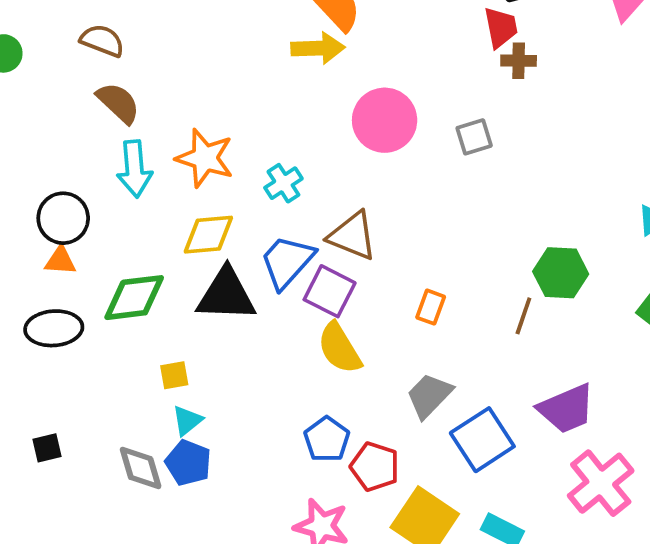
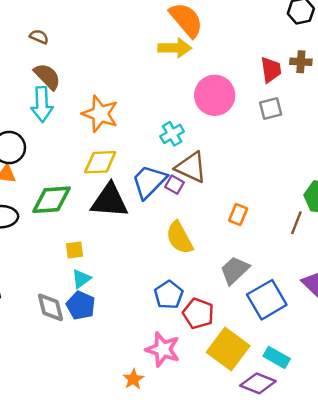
red trapezoid: (501, 27) -> (271, 70), moved
brown semicircle: (102, 41) -> (39, 37), size x0.7
cyan arrow: (135, 169) -> (42, 104), moved
cyan cross: (283, 183) -> (172, 134), moved
purple square: (330, 291) -> (175, 185), moved, size x0.6

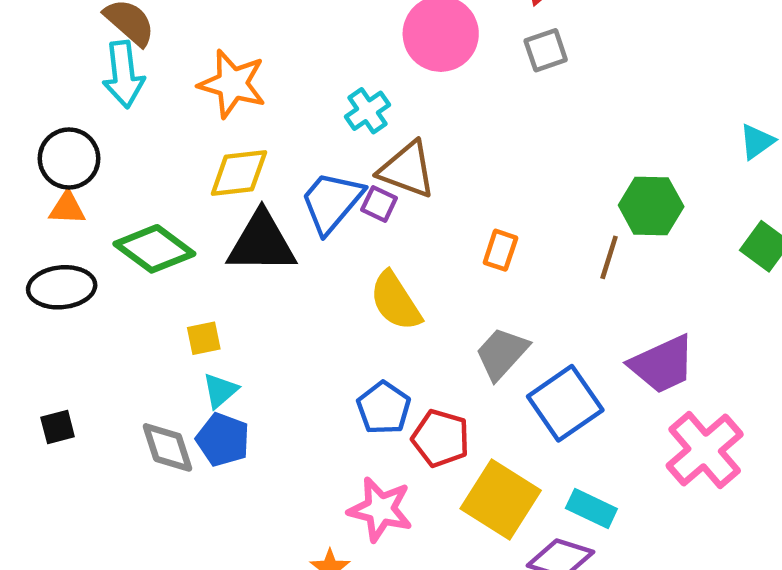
green diamond: (51, 200) -> (154, 249), turned 45

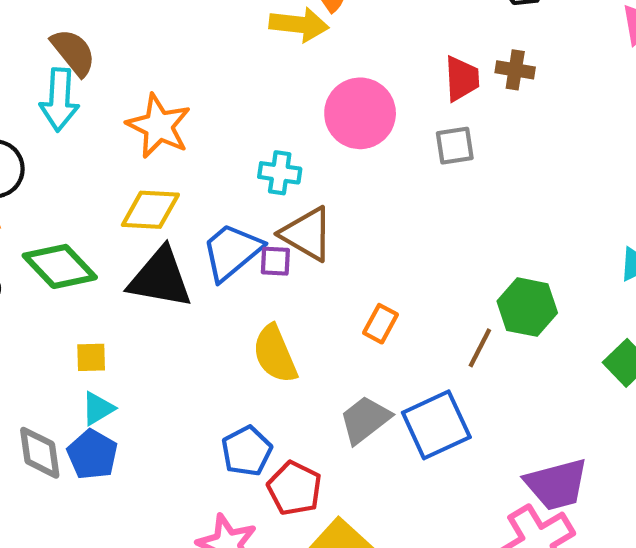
cyan cross: (367, 111) -> (280, 173), turned 33
purple square: (379, 204) -> (275, 261), turned -32
purple trapezoid: (662, 364) -> (556, 484), moved
blue square: (565, 403) -> (436, 425), moved

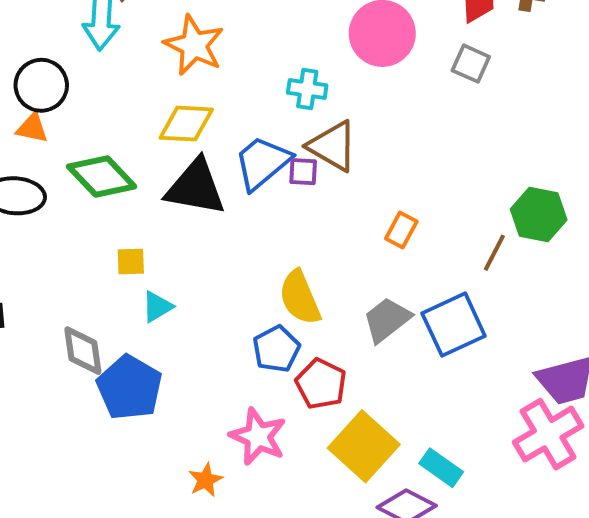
gray square: (455, 146) -> (471, 64), turned 33
yellow semicircle: (275, 354) -> (300, 298), moved
cyan triangle: (98, 408) -> (157, 307), moved
blue pentagon: (92, 454) -> (129, 388), moved, size x1.4

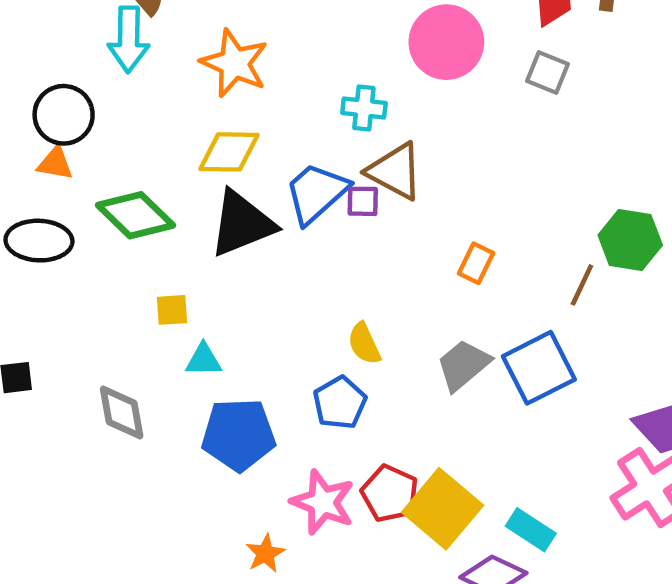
black triangle: (195, 187) -> (242, 224), turned -30
yellow semicircle: (300, 298) -> (364, 344), size x0.7
cyan triangle: (157, 307) -> (204, 360), turned 32
red pentagon: (321, 384) -> (390, 493), moved
blue pentagon: (129, 388) -> (239, 435), moved, turned -30

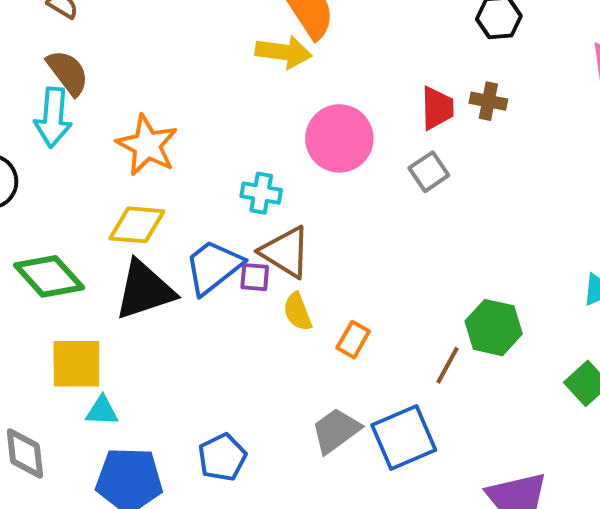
gray square: (547, 73) -> (429, 172), turned 30
yellow square: (172, 310) -> (76, 364), size x1.8
yellow semicircle: (364, 344) -> (298, 312), moved

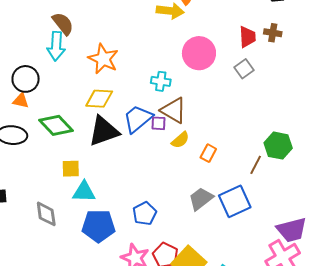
yellow semicircle: (298, 312) -> (180, 140), turned -108
yellow square: (76, 364) -> (71, 169), size x0.7
cyan triangle: (102, 411) -> (84, 192), size x1.4

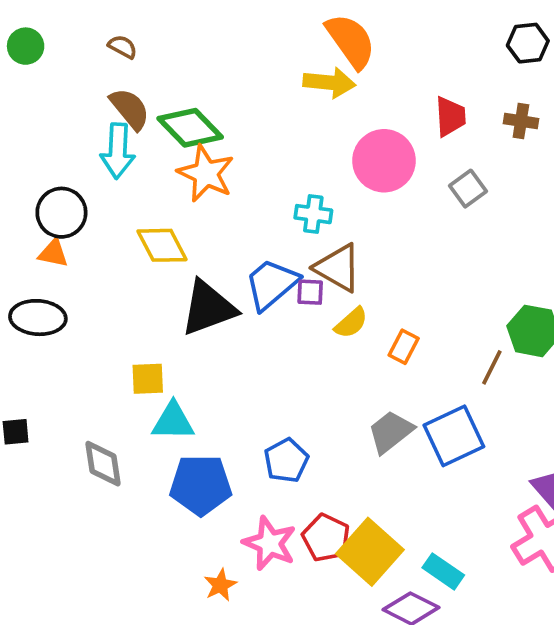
red trapezoid: (247, 37) -> (450, 116), moved
yellow diamond: (99, 99) -> (162, 245), moved, turned 60
green diamond: (56, 125) -> (190, 128), moved

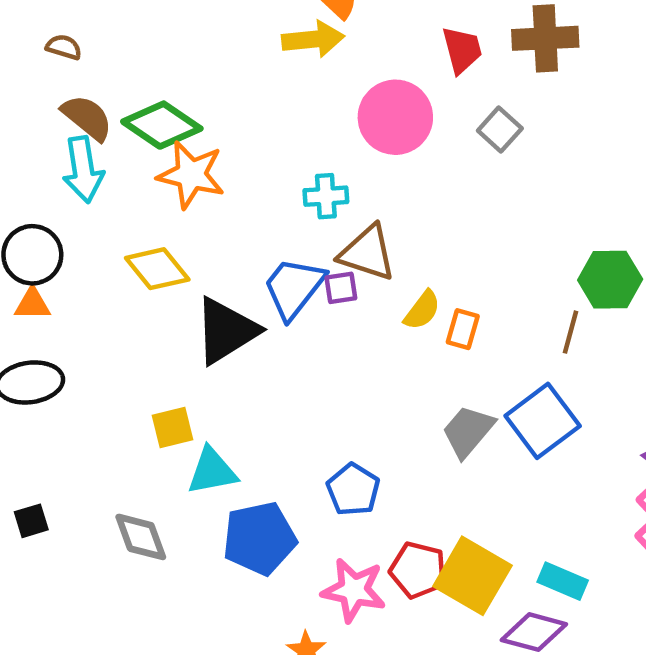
brown cross: (521, 121) -> (545, 38), size x1.6
yellow semicircle: (351, 323) -> (422, 310), moved

